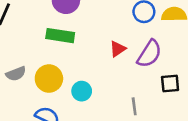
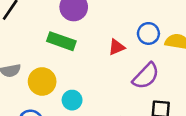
red triangle: (118, 49) -> (117, 47), moved

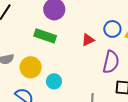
purple semicircle: (146, 76) -> (111, 62), turned -30

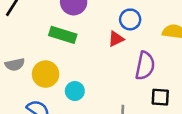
blue circle: (112, 29) -> (130, 19), moved

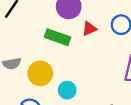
red triangle: (116, 39) -> (89, 29), moved

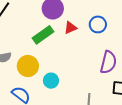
green rectangle: (58, 37) -> (43, 35), turned -55

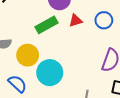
cyan circle: (51, 81) -> (50, 73), size x1.6

